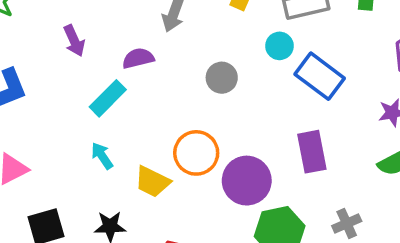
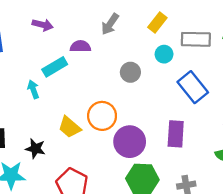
purple arrow: (74, 41) -> (43, 25), turned -66
cyan circle: (279, 46) -> (164, 54), moved
cyan arrow: (102, 156) -> (33, 89), moved

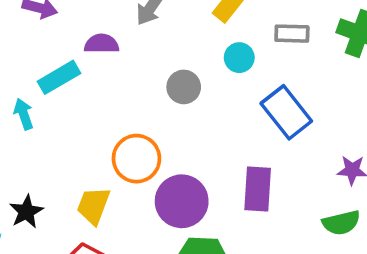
gray rectangle: (196, 39) -> (292, 34), size x0.7
yellow trapezoid: (70, 127) -> (93, 206), moved, turned 70
black star: (35, 149) -> (26, 212), turned 30

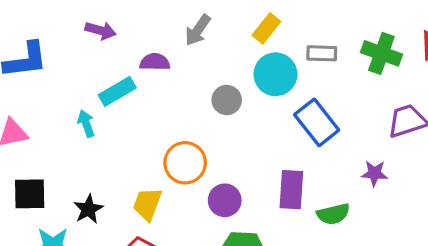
cyan circle: (239, 58) -> (275, 74), size x1.6
purple circle: (182, 201) -> (225, 200), size x0.7
green semicircle: (341, 223) -> (333, 214), moved

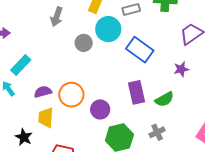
purple semicircle: (155, 62) -> (43, 92), moved
gray circle: (227, 100) -> (84, 43), moved
yellow trapezoid: (147, 204) -> (46, 118), moved

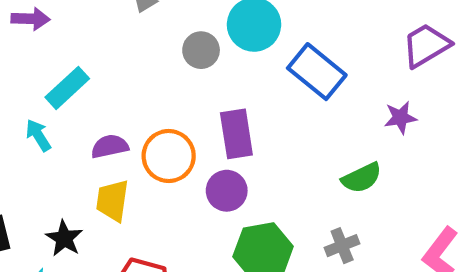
purple rectangle: (136, 92) -> (236, 134), moved

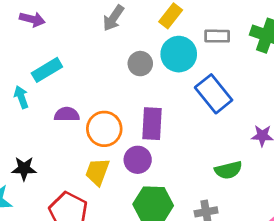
yellow trapezoid: (112, 200) -> (97, 172), moved
black star: (64, 238) -> (24, 169), turned 30

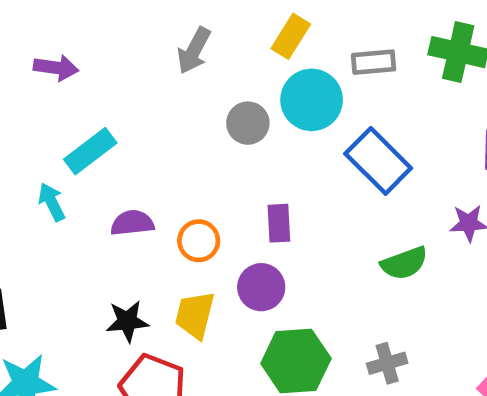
purple rectangle: (152, 124) -> (279, 223), size x0.7
orange circle: (104, 129) -> (199, 241), size x0.7
black star: (24, 169) -> (127, 321), moved
green semicircle: (228, 170) -> (404, 263), moved

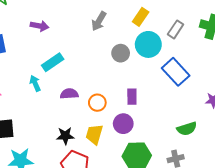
gray rectangle: (374, 62) -> (176, 29), turned -54
green semicircle: (404, 263) -> (187, 129), moved

